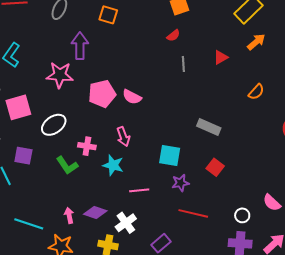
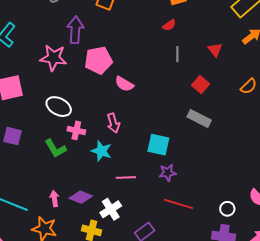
red triangle: (221, 57) -> (215, 50), turned -42
pink pentagon: (102, 94) -> (98, 60), moved
white ellipse: (54, 125) -> (59, 107), moved, turned 60
red square: (215, 167) -> (201, 85), moved

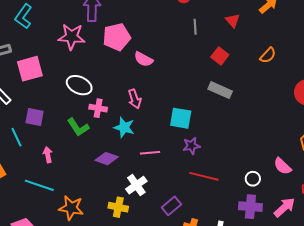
purple diamond: (81, 197) -> (107, 159), moved
pink arrow: (54, 199) -> (48, 155), moved

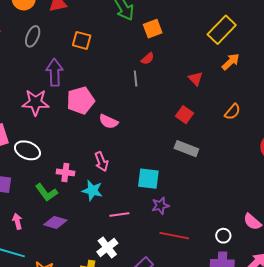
gray line: (195, 27) -> (136, 79), moved
white ellipse: (79, 85) -> (27, 150), moved
purple diamond: (107, 159) -> (55, 222), moved

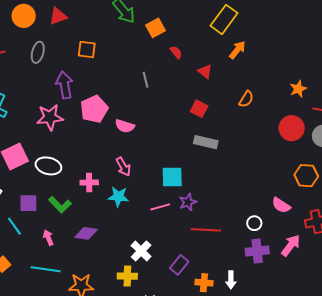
red semicircle: (148, 59) -> (176, 52), moved, turned -80
green L-shape: (46, 192) -> (60, 205), moved
pink line: (119, 215) -> (160, 207), moved

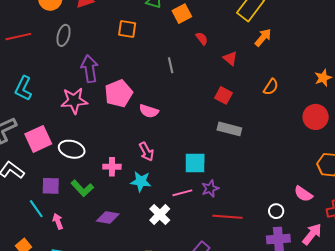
orange square: (87, 50) -> (127, 29), moved
pink arrow: (48, 238) -> (58, 221), moved
white cross: (141, 251) -> (160, 215), moved

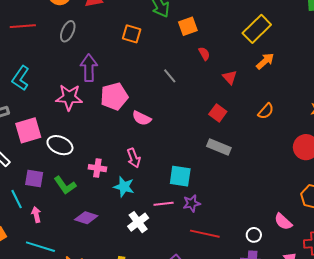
gray line: (171, 65) -> (170, 76), turned -35

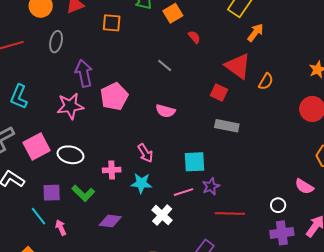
orange square: (132, 34) -> (112, 23), moved
red triangle: (230, 77) -> (238, 66), moved, size x1.8
pink semicircle: (142, 118) -> (165, 111), moved

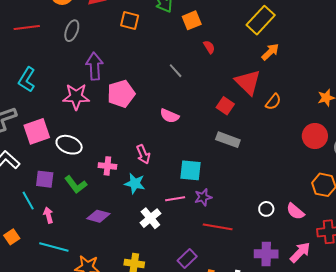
white circle: (278, 205) -> (266, 209), moved

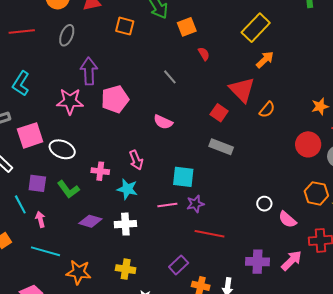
white circle: (266, 209) -> (264, 204), moved
white cross: (150, 218) -> (125, 224), moved, turned 35

